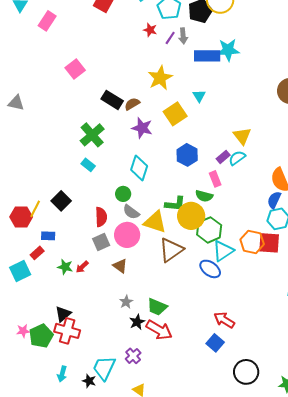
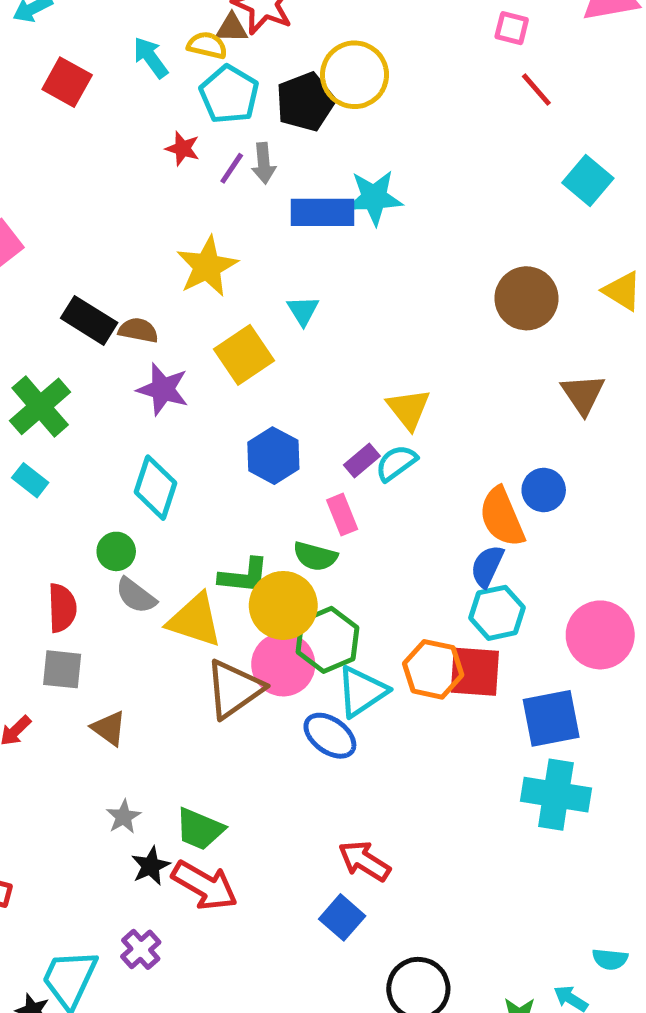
brown semicircle: (132, 104) -> (138, 330), turned 42
pink circle: (127, 235) -> (283, 664), moved
gray square: (101, 242) -> (62, 669), turned 30

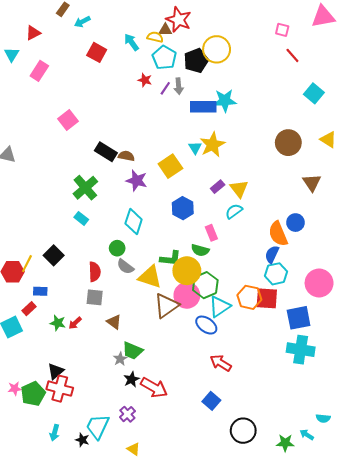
yellow star: (207, 266) -> (212, 145), moved
purple rectangle: (362, 461) -> (218, 187), moved
green trapezoid: (200, 829) -> (133, 351), moved
red arrow: (364, 861) -> (221, 363), moved

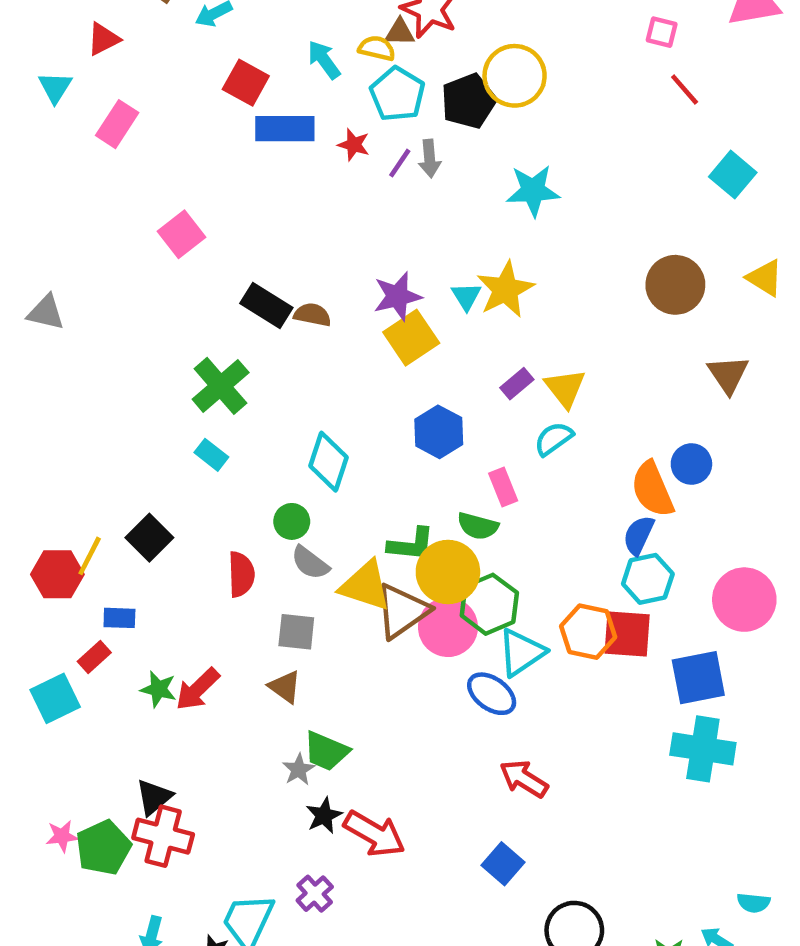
blue rectangle: (203, 107) -> (285, 129), moved
purple star: (137, 181) -> (397, 296), moved, turned -30
gray square: (95, 297) -> (296, 632), moved
brown triangle: (166, 306) -> (402, 611), moved
red arrow: (75, 323) -> (198, 689), size x1.5

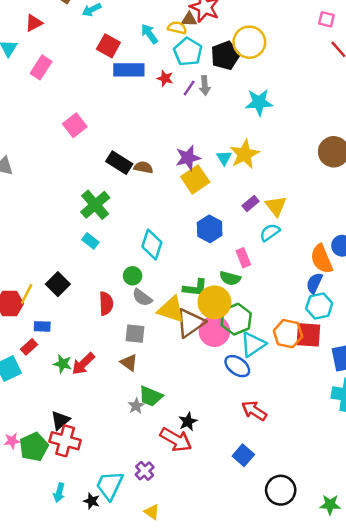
black star: (324, 815) -> (188, 422), moved

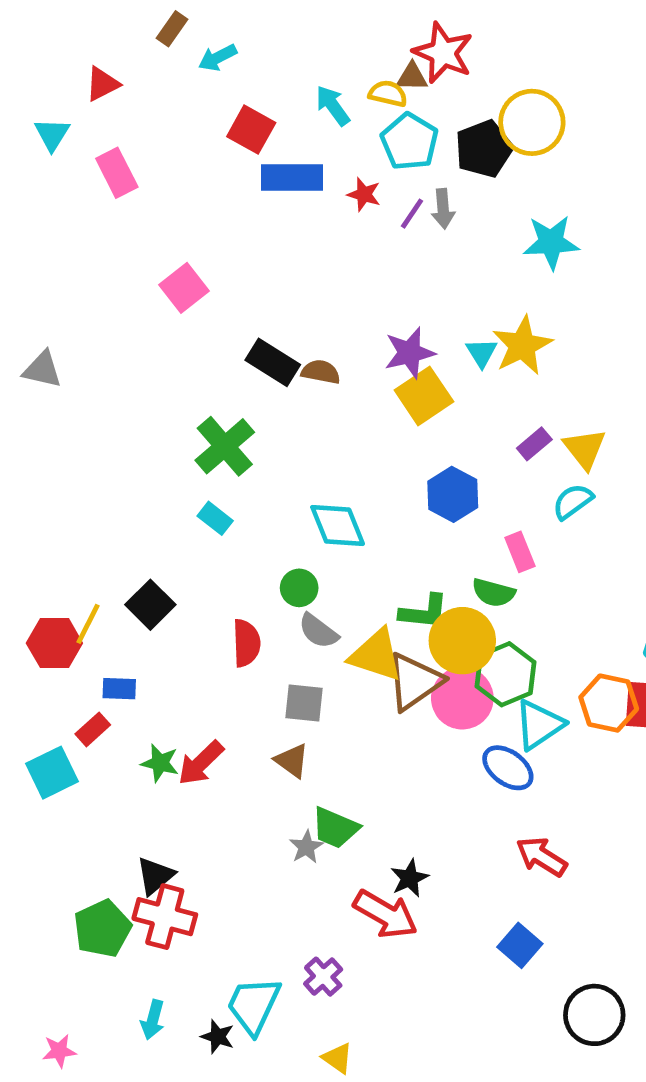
pink rectangle: (41, 67) -> (117, 173), turned -60
cyan diamond: (152, 245) -> (338, 525), turned -40
pink star: (12, 441) -> (59, 1051), moved

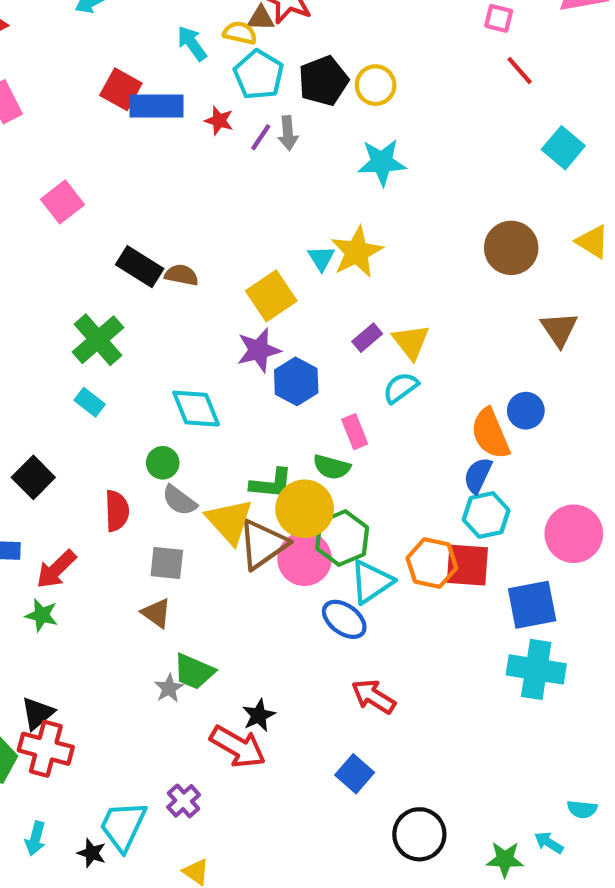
yellow circle: (532, 122) -> (376, 85), moved, size x0.7
red square: (251, 130) -> (121, 89), moved
purple star: (410, 353) -> (259, 350), moved
yellow triangle: (376, 655) -> (229, 521), turned 30
red arrow: (201, 763) -> (56, 569), moved

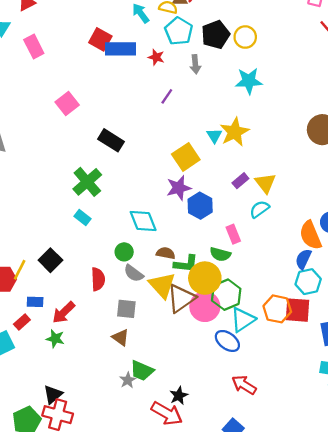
purple line: (261, 137) -> (167, 96), moved
brown semicircle: (181, 275) -> (166, 253), moved

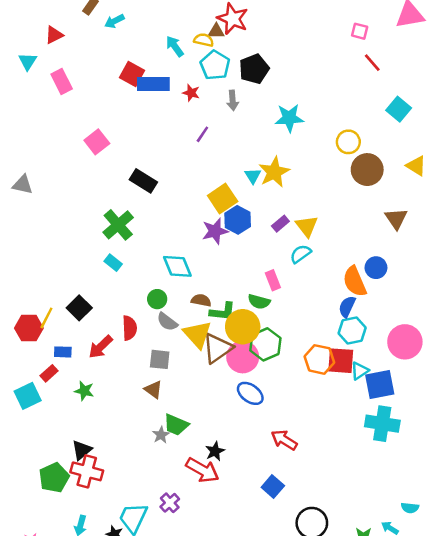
yellow circle: (245, 37) -> (348, 142), moved
blue hexagon: (200, 206) -> (238, 220), moved
red arrow: (64, 312) -> (101, 347), moved
cyan triangle: (243, 320) -> (360, 371), moved, size x0.7
blue ellipse: (227, 341) -> (250, 393), moved

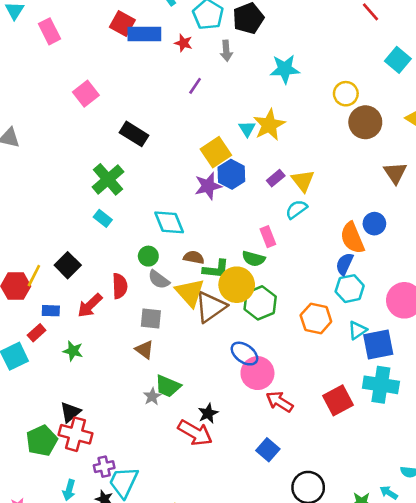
pink circle: (243, 357) -> (257, 373), moved
red square: (341, 361) -> (338, 400), moved, turned -32
purple cross: (170, 503) -> (104, 467), moved, turned 30

